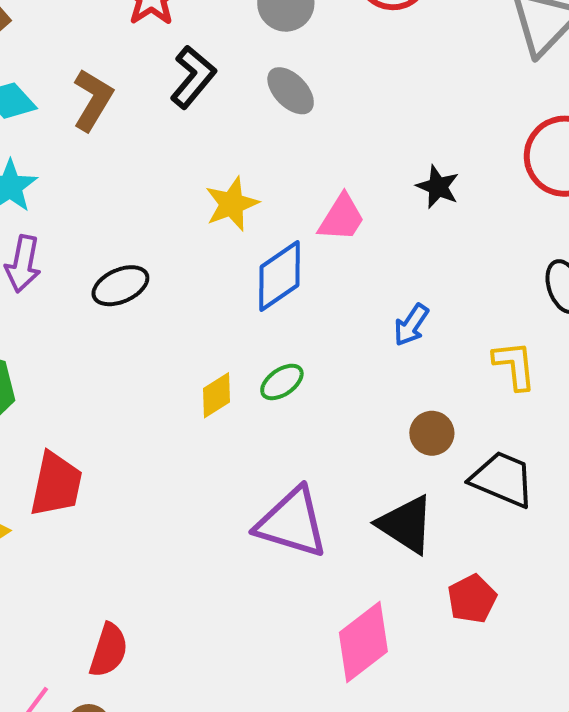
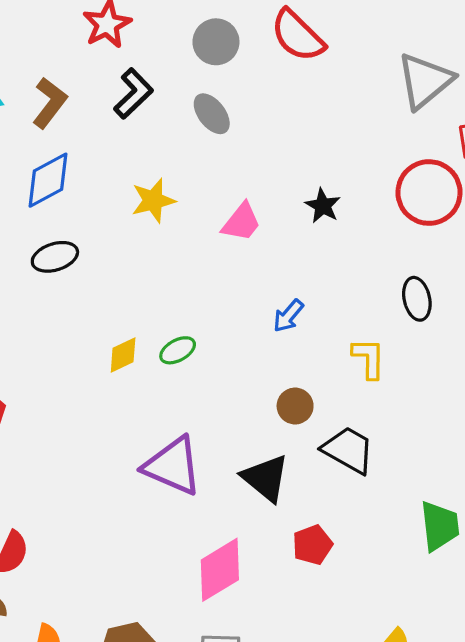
blue diamond: (280, 276) -> (48, 180), moved

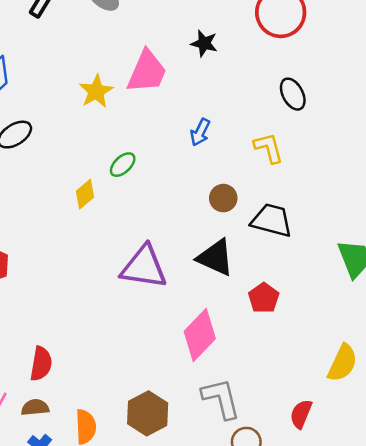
yellow star: (153, 201) -> (96, 91), moved
pink trapezoid: (241, 222) -> (147, 72), size x1.4
green ellipse: (178, 350) -> (123, 165), moved

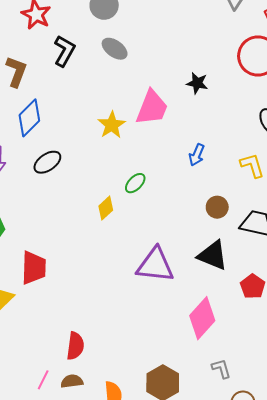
gray L-shape: (221, 398) -> (221, 369), size x0.6

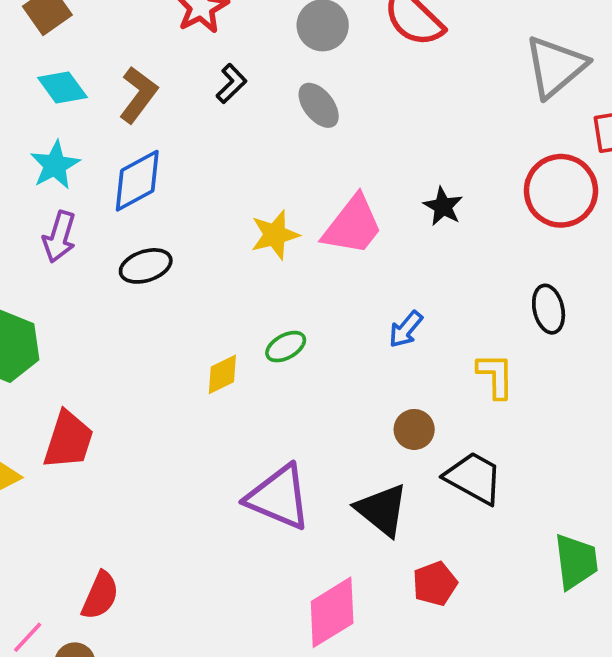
black L-shape: (64, 51) -> (231, 84), size x0.7

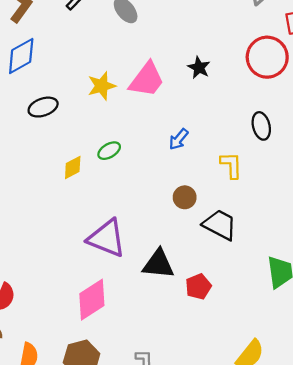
black ellipse: (146, 266) -> (43, 107), moved
black triangle: (382, 510) -> (158, 264), moved, turned -32
pink diamond: (332, 612) -> (92, 300), moved

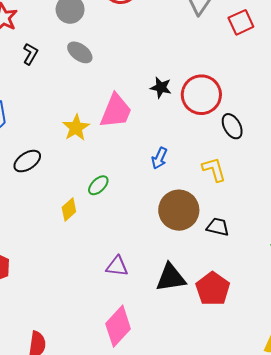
red circle: (267, 57) -> (201, 95), moved
brown circle: (185, 197) -> (179, 210), size x1.8
black trapezoid: (220, 225) -> (218, 227), size x0.7
purple triangle: (107, 238) -> (117, 266), size x0.6
red pentagon: (198, 287) -> (213, 289), size x1.4

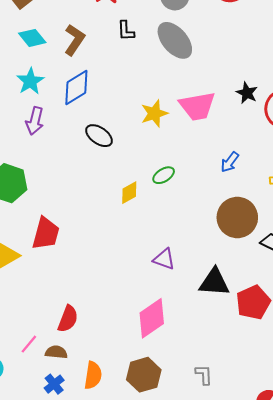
gray ellipse: (80, 52) -> (175, 40), size x1.5
black L-shape: (30, 54) -> (126, 31), turned 135
pink trapezoid: (116, 111) -> (197, 106), turned 45
black ellipse: (27, 161) -> (99, 136), turned 56

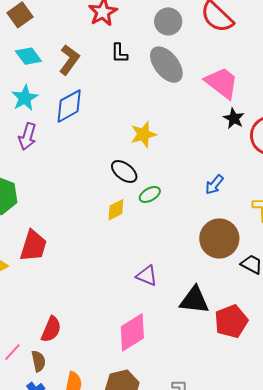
pink trapezoid: (197, 106) -> (222, 83), moved, turned -135
black ellipse: (99, 136) -> (124, 171), moved
brown semicircle: (56, 352) -> (39, 361), turned 70

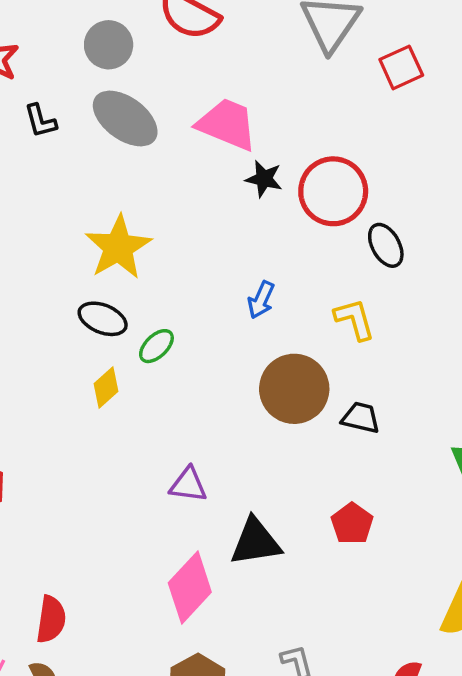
yellow star: (143, 134) -> (118, 247), size x1.4
black triangle: (194, 300) -> (256, 542), moved
red pentagon: (231, 321) -> (352, 524), size x0.7

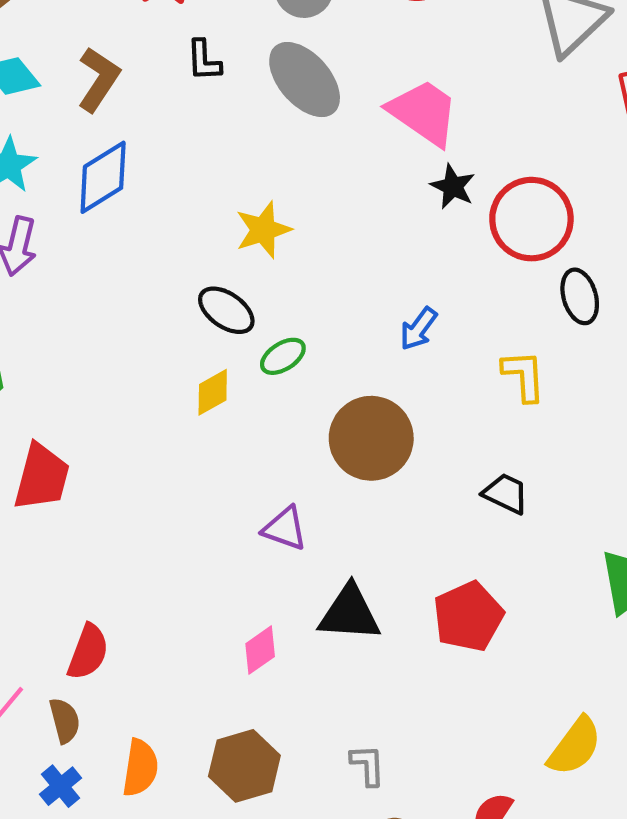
yellow star: (118, 247) -> (263, 230), size x0.7
brown circle: (294, 389) -> (371, 438), moved
red pentagon: (352, 524) -> (468, 616), size x1.4
pink diamond: (190, 587) -> (260, 650), size x0.6

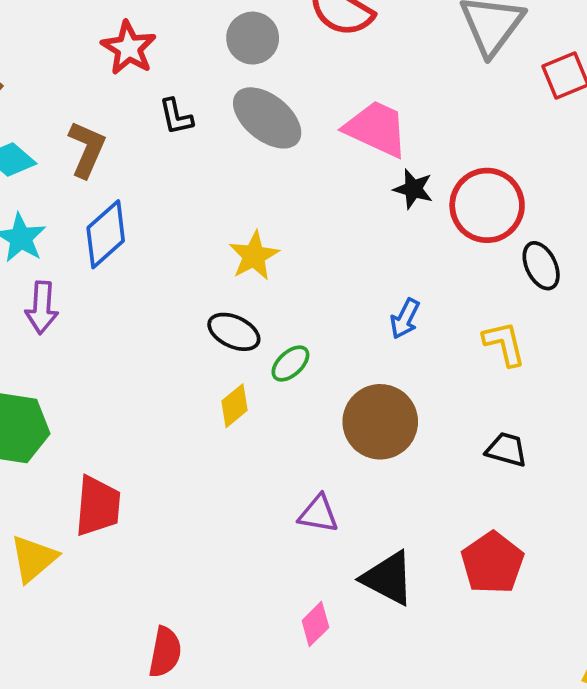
black triangle: (350, 613) -> (388, 578), turned 34

